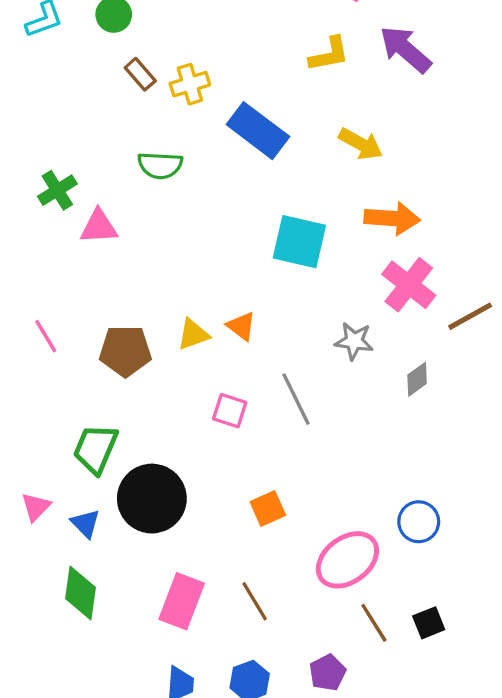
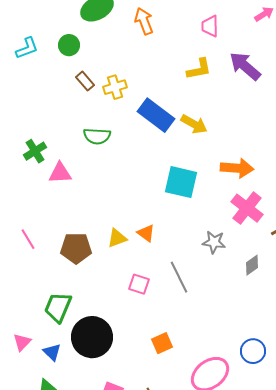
yellow arrow: (361, 144) -> (194, 124), moved

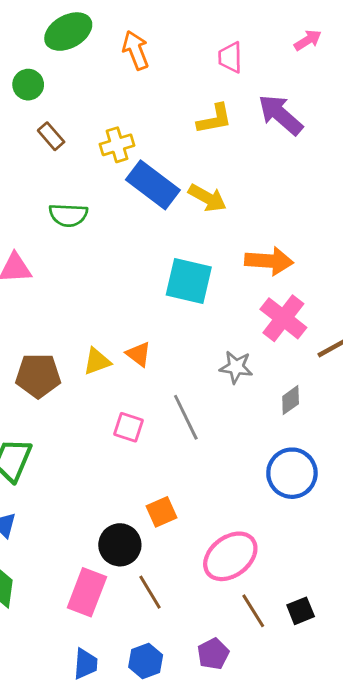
yellow cross: (115, 87) -> (117, 145), moved
black circle: (92, 337) -> (120, 545), moved, size x0.7
blue circle: (253, 351) -> (292, 473), moved, size x1.4

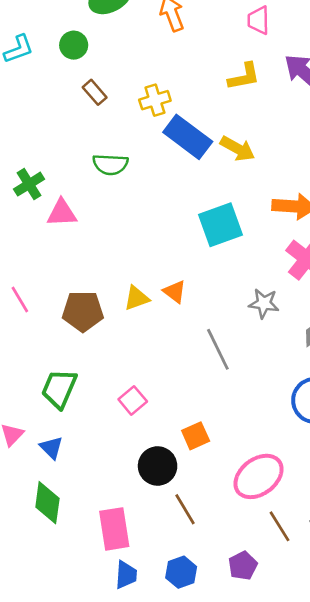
cyan square: (189, 281) -> (220, 225), turned -33
pink square: (129, 427) -> (133, 400), moved, turned 32
pink rectangle: (87, 592) -> (114, 529), moved, turned -30

